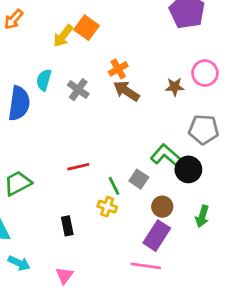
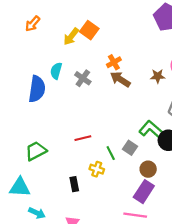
yellow cross: (107, 207) -> (97, 169), moved

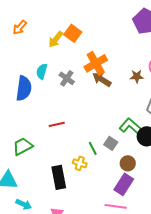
orange cross: (114, 62) -> (96, 63), size x1.6
red line: (83, 138) -> (57, 124), moved
black rectangle: (74, 184) -> (59, 177), size x1.6

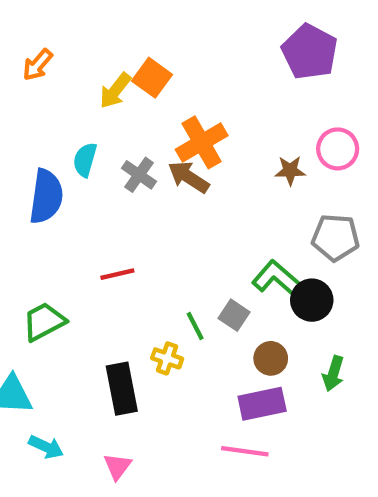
brown arrow: (102, 79) -> (189, 177), moved
purple rectangle: (124, 184) -> (262, 404), turned 45

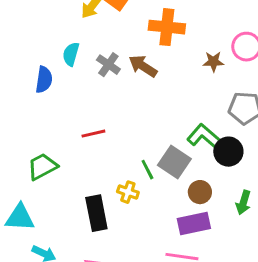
orange cross: (202, 142) -> (167, 27), moved, turned 36
blue semicircle: (46, 196) -> (44, 80), size x0.7
gray square: (234, 315) -> (174, 162), size x1.5

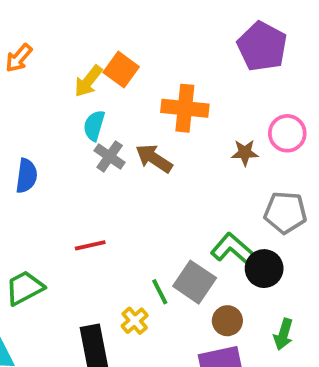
cyan semicircle: (71, 54) -> (94, 126), moved
yellow cross: (128, 192) -> (135, 321), turned 30

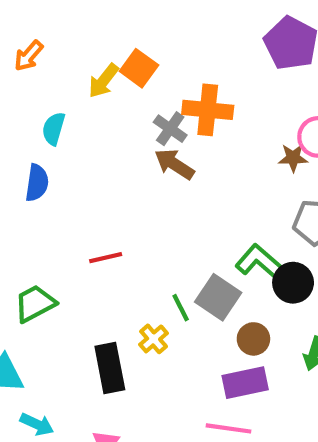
cyan semicircle: (94, 126) -> (54, 129), moved
brown star: (245, 153) -> (293, 158), moved
gray cross: (110, 156) -> (170, 129), moved

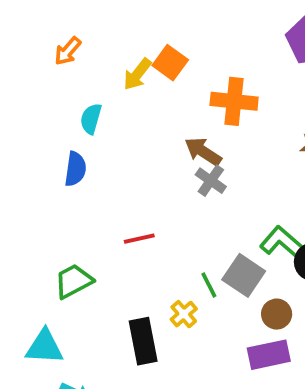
gray cross: (170, 129) -> (211, 181), moved

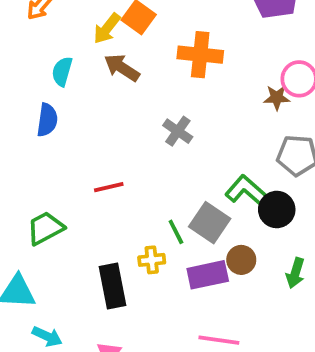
brown arrow: (203, 152) -> (122, 68), moved
yellow cross: (184, 314) -> (152, 260), turned 35
purple rectangle: (269, 355) -> (208, 275), moved

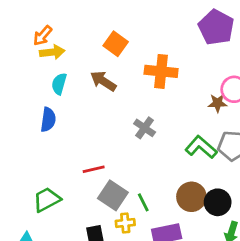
yellow arrow: (107, 29) -> (52, 52), moved, turned -135
green L-shape: (247, 191) -> (201, 147), moved
black circle: (277, 210) -> (218, 202), moved
gray square: (210, 223) -> (113, 195), moved
brown circle: (241, 260) -> (191, 197), moved, size x1.4

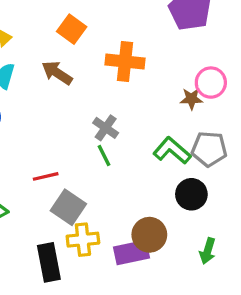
brown circle: (191, 197) -> (149, 235), moved
green line: (143, 202) -> (104, 155), moved
black circle: (218, 202) -> (191, 194), moved
yellow cross: (125, 223) -> (83, 240), size x1.4

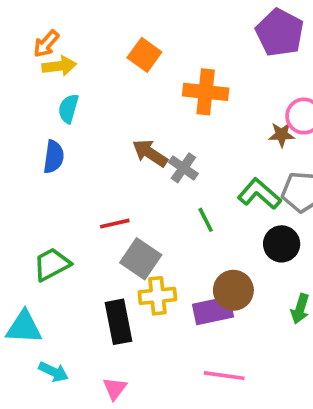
brown arrow: (57, 73) -> (150, 153), moved
green line: (104, 155) -> (206, 220), moved

